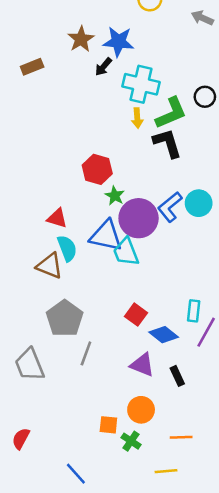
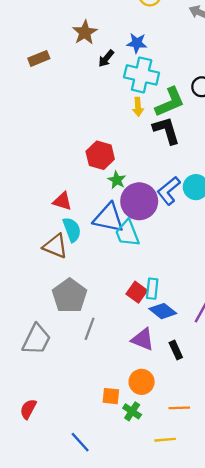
blue star: (118, 42) -> (137, 43), moved, size x0.7
cyan rectangle: (194, 311) -> (152, 289), moved
gray trapezoid: (30, 365) -> (36, 339), turned -132

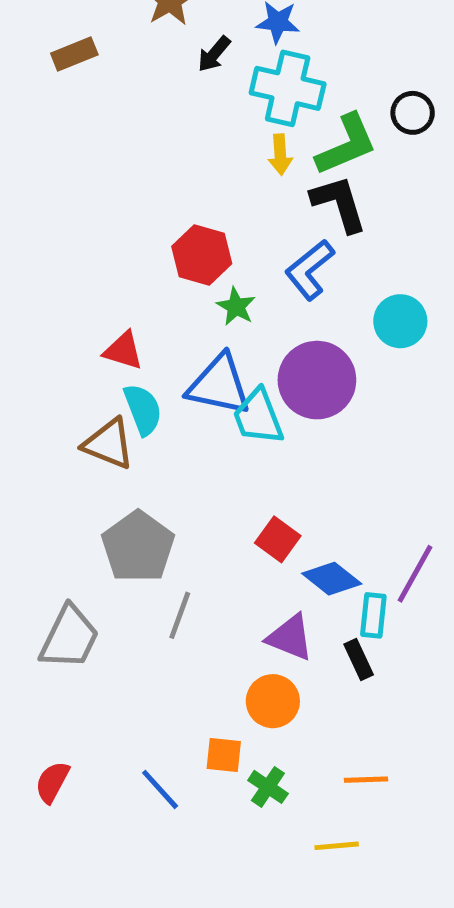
blue L-shape: (169, 191) -> (310, 270), moved
purple circle: (139, 201) -> (317, 380), moved
cyan rectangle: (152, 289) -> (373, 615), moved
orange circle: (142, 382) -> (273, 701), moved
blue line: (80, 442) -> (160, 789), moved

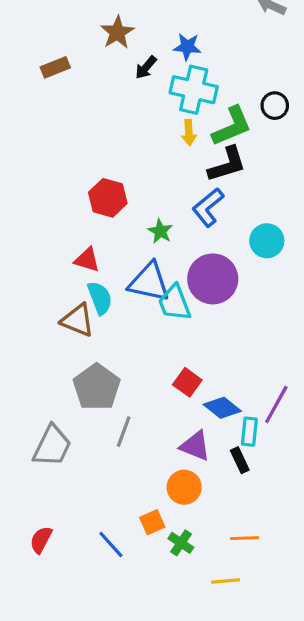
black L-shape: (339, 204) -> (227, 164), turned 90
red hexagon: (202, 255) -> (108, 198), moved
orange square: (224, 755) -> (152, 522), turned -30

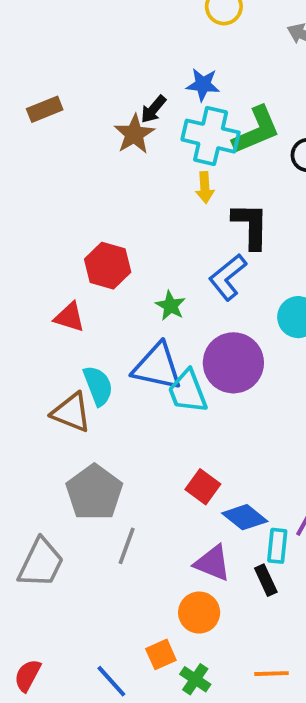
brown star: (117, 32) -> (134, 134), moved
green L-shape: (232, 126) -> (256, 130), moved
black L-shape: (227, 164) -> (251, 226), turned -72
red triangle: (87, 260) -> (69, 317), moved

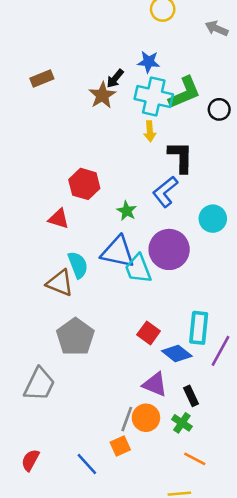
gray line: (127, 546) -> (127, 419), moved
cyan rectangle: (277, 546) -> (199, 328), moved, size x1.4
orange line: (272, 674) -> (195, 459), turned 30
green cross: (195, 679) -> (182, 423), moved

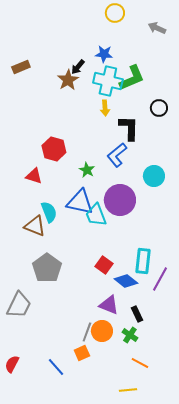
black circle: (219, 109) -> (159, 108), moved

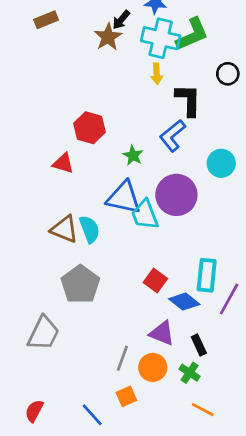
cyan semicircle: (49, 212) -> (90, 229), moved
gray line: (87, 332) -> (122, 358), moved

